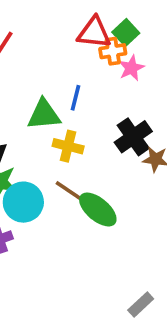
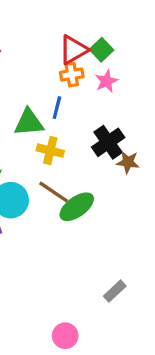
red triangle: (94, 33) -> (73, 50), turned -36
orange cross: (113, 51) -> (72, 75), moved
green ellipse: (98, 210) -> (77, 207), turned -76

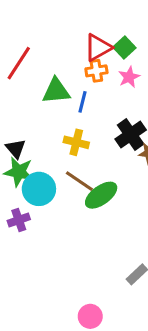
green triangle: (29, 122) -> (56, 91), moved

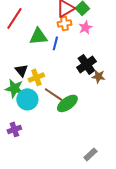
yellow cross: (76, 142) -> (36, 77), moved, turned -35
black triangle: (16, 149) -> (21, 70), moved
purple cross: (19, 220) -> (14, 129), moved

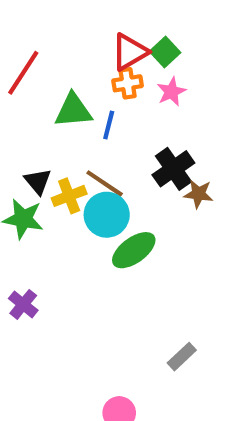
brown line: (53, 94) -> (105, 183), moved
cyan circle: (27, 99) -> (107, 215), moved
purple cross: (14, 129) -> (23, 304), turned -32

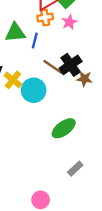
brown line: (105, 183) -> (53, 67), moved
yellow cross: (69, 196) -> (13, 80), turned -30
green ellipse: (134, 250) -> (64, 128), moved

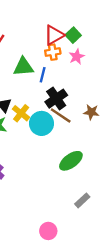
black cross: (71, 65) -> (56, 99), moved
brown line: (53, 67) -> (61, 115), moved

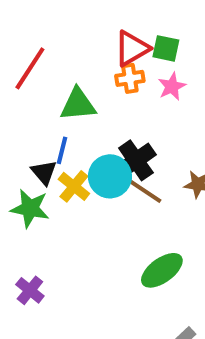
green square: (73, 35) -> (166, 48), turned -35
blue line: (43, 75) -> (62, 150), moved
cyan circle: (41, 123) -> (110, 176), moved

